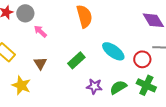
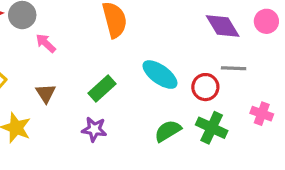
purple star: (94, 86) -> (94, 129), moved

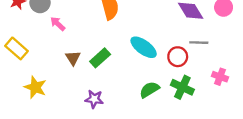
brown triangle: (46, 93) -> (73, 58), moved
purple star: (94, 129) -> (94, 99), moved

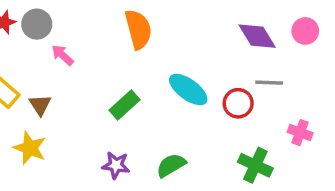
brown triangle: (73, 58) -> (40, 105), moved
green cross: (182, 87) -> (255, 165), moved
green semicircle: (149, 90) -> (171, 165), moved

